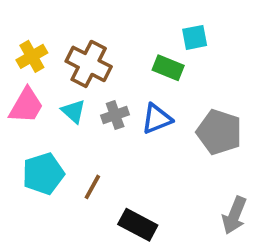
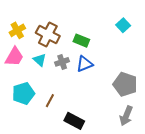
cyan square: (195, 37) -> (123, 25), moved, turned -32
green rectangle: (168, 68) -> (81, 41), moved
gray pentagon: (219, 132) -> (125, 84), moved

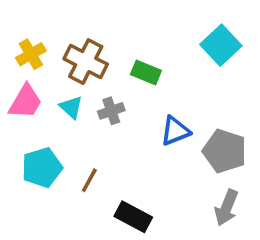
cyan square: (123, 25) -> (221, 45), size x1.5
blue triangle: (84, 64) -> (175, 131), moved

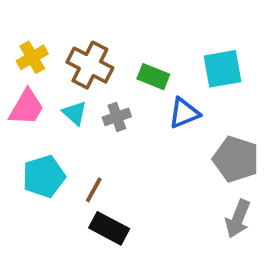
cyan square: (221, 45) -> (222, 69), moved, turned 33
blue triangle: (175, 131) -> (184, 113), moved
black rectangle: (133, 217) -> (109, 228), moved

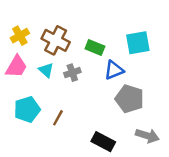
gray pentagon: (236, 159) -> (129, 99), moved
gray arrow: (238, 219) -> (147, 136), turned -95
black rectangle: (109, 228) -> (103, 142), moved

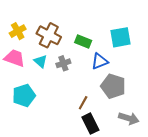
pink trapezoid: (16, 67) -> (15, 58), turned -100
brown line: (58, 118) -> (83, 103), moved
black rectangle: (103, 142) -> (90, 124), turned 36

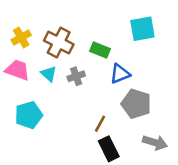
cyan square: (120, 37) -> (142, 29), moved

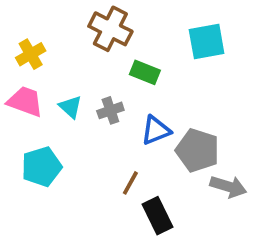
brown cross: (59, 42) -> (110, 29), moved
blue triangle: (120, 74) -> (156, 130), moved
brown line: (100, 124) -> (130, 183), moved
gray arrow: (155, 143) -> (228, 187), moved

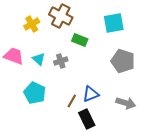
yellow cross: (31, 54) -> (32, 24), moved
blue triangle: (156, 130) -> (91, 94), moved
gray pentagon: (197, 150) -> (123, 61), moved
cyan pentagon: (41, 167) -> (35, 93), moved, turned -30

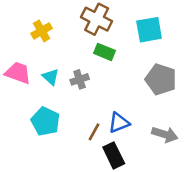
brown cross: (61, 16) -> (97, 19), moved

